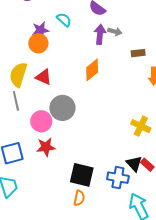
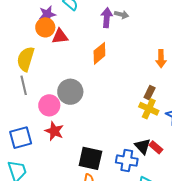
brown rectangle: (138, 53) -> (150, 93), moved, turned -56
red triangle: (44, 77) -> (60, 36), moved, turned -30
red star: (46, 147) -> (54, 131), turned 30

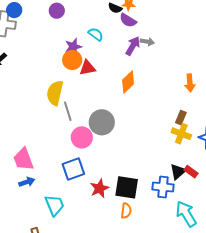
purple arrow: (107, 18) -> (133, 46), turned 30
gray line: (24, 85) -> (68, 111), moved
red star: (54, 131) -> (99, 188), moved, turned 30
blue square: (21, 138) -> (73, 169), moved
black triangle: (143, 146) -> (178, 172), turned 36

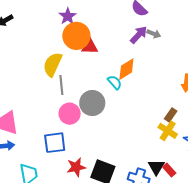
cyan semicircle: (96, 34) -> (115, 82), moved
purple star: (73, 47) -> (68, 16), moved, turned -30
orange circle: (72, 60) -> (76, 36), size x1.4
black triangle: (178, 172) -> (156, 167), turned -30

